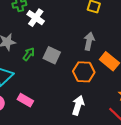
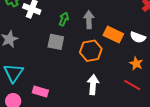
green arrow: (29, 54) -> (64, 19), moved

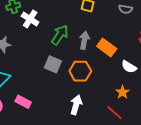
green arrow: (64, 19) -> (60, 35), size x1.5
orange rectangle: (113, 35) -> (107, 48), moved
gray square: (56, 42) -> (53, 64), moved

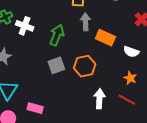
gray arrow: (84, 40) -> (85, 22), moved
gray square: (53, 64) -> (56, 65), turned -30
white arrow: (76, 105) -> (99, 99), moved

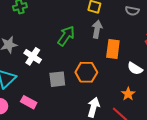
white cross: (25, 26) -> (33, 56), moved
orange rectangle: (105, 38) -> (113, 49), turned 60
gray square: (56, 65) -> (57, 79), moved

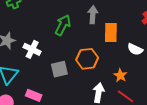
orange star: (128, 94) -> (120, 75), moved

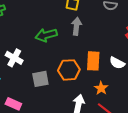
green arrow: (63, 25) -> (46, 35), turned -135
orange rectangle: (111, 33) -> (93, 61), moved

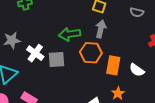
orange hexagon: (69, 70) -> (91, 53), moved
gray square: (40, 79) -> (56, 59), moved

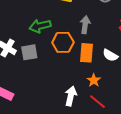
gray arrow: (101, 29) -> (85, 25), moved

